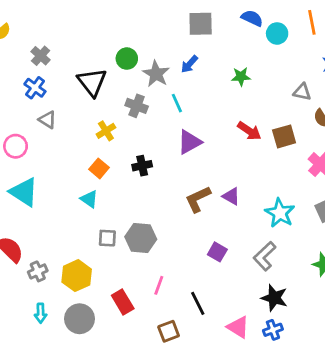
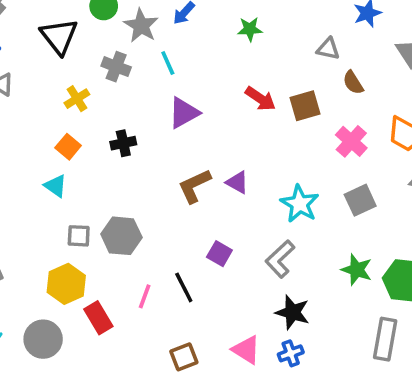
yellow hexagon: (77, 276) -> (66, 284), moved
black line: (198, 303) -> (184, 287), moved
brown square: (169, 331) -> (184, 357), moved

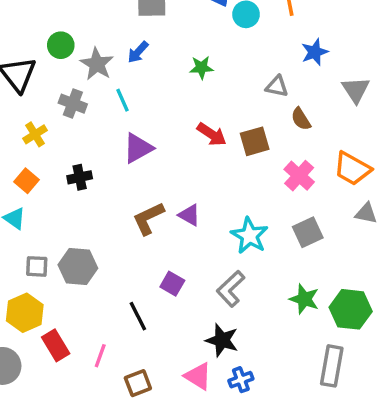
pink line: (145, 296) -> (100, 356), moved
black star: (293, 312) -> (222, 340), moved

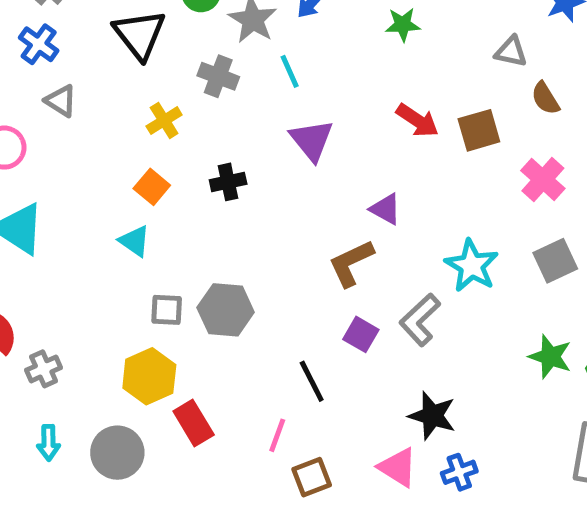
purple triangle: (138, 148) -> (312, 140), turned -40
purple triangle: (189, 215) -> (385, 209), moved
brown L-shape: (148, 218) -> (351, 263), moved
gray L-shape: (231, 289) -> (420, 320), moved
pink line: (100, 356) -> (277, 435), moved

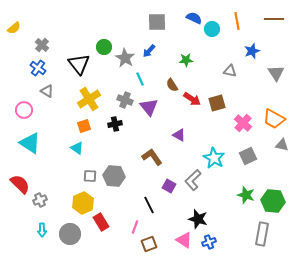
gray cross: (218, 76) -> (125, 100), moved
brown semicircle: (545, 98) -> (172, 85), moved
yellow cross: (164, 120) -> (89, 99), size x1.6
orange square: (152, 187) -> (84, 126), turned 32
brown L-shape: (351, 263) -> (152, 157), moved, turned 80

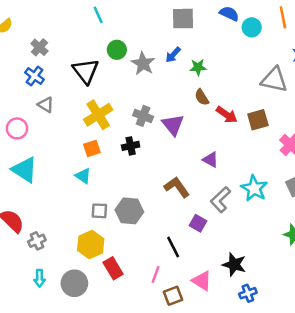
green star: (186, 60) -> (198, 67), moved
gray triangle: (230, 71) -> (274, 80), size x1.6
cyan line: (140, 79) -> (98, 15), moved
gray L-shape: (193, 180) -> (220, 200), moved
pink triangle: (184, 240) -> (202, 281), moved

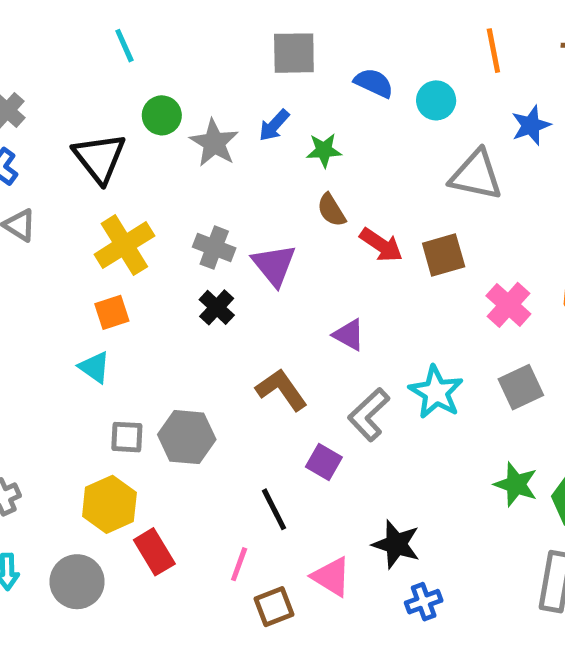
blue semicircle: (229, 14) -> (374, 83), moved
cyan circle: (252, 27) -> (436, 100), moved
black cross: (131, 146) -> (217, 307), moved, turned -35

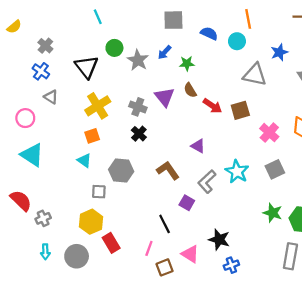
orange line: (493, 51) -> (248, 19), moved
purple triangle: (274, 265) -> (165, 97), moved
gray hexagon: (187, 437) -> (121, 170), moved

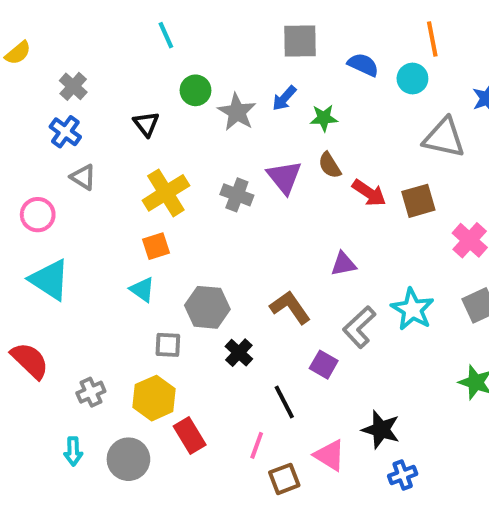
black triangle: (87, 67) -> (146, 124), size x0.6
black cross: (139, 134) -> (239, 353), moved
purple triangle: (198, 146) -> (343, 264), turned -40
gray cross: (43, 218) -> (91, 392), moved

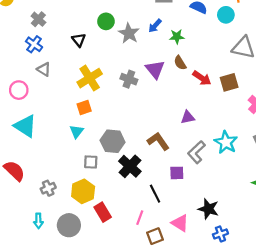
cyan triangle: (142, 290) -> (77, 131), turned 32
black cross: (239, 353) -> (130, 166), size x1.5
purple square: (324, 365) -> (177, 173), turned -32

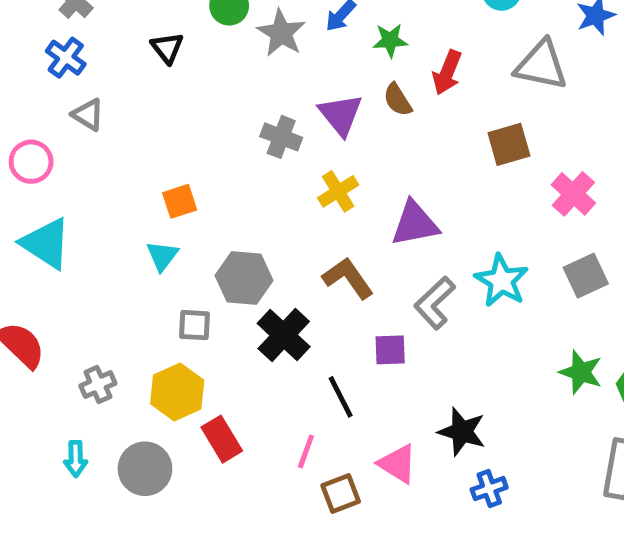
yellow cross: (90, 78) -> (338, 191), moved, size x0.7
red arrow: (202, 78) -> (447, 73), moved, turned 78
purple triangle: (188, 117) -> (415, 224), size x1.5

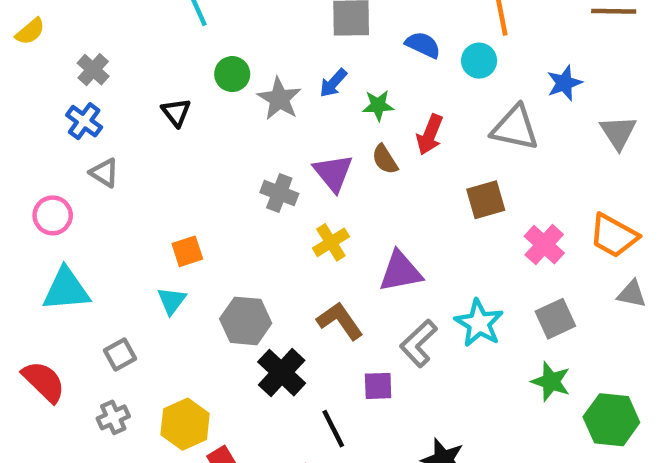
cyan triangle: (46, 243) -> (66, 289), turned -38
gray square: (195, 325) -> (120, 355), moved, turned -32
green star: (581, 372) -> (551, 382), moved

